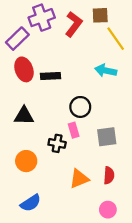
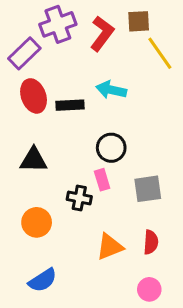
cyan arrow: (106, 71) -> (111, 90), moved

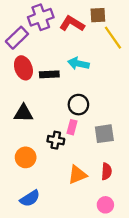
red L-shape: (102, 34) -> (72, 24), turned -95
pink rectangle: (102, 180) -> (72, 127), turned 32

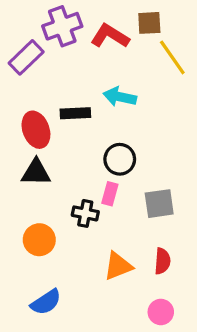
red ellipse: (23, 68) -> (36, 130), moved

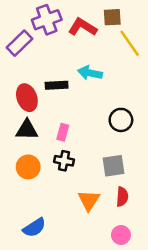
black circle: (120, 159) -> (121, 120), moved
pink rectangle: (110, 194) -> (63, 132), moved
gray square: (159, 204) -> (114, 166), moved
orange circle: (39, 240) -> (28, 167), moved
orange triangle: (118, 266) -> (89, 200), turned -35

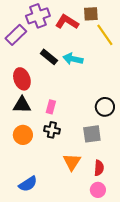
black rectangle: (57, 85) -> (49, 57), moved, turned 42
black circle: (121, 120) -> (105, 107), moved
red semicircle: (122, 197) -> (99, 168), moved

